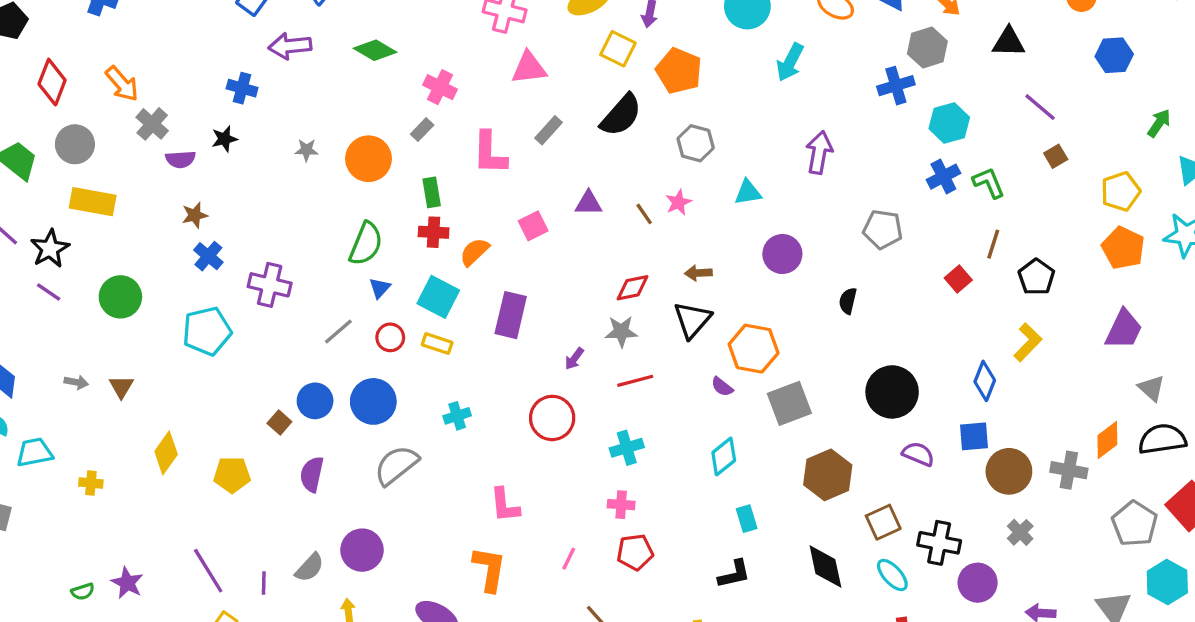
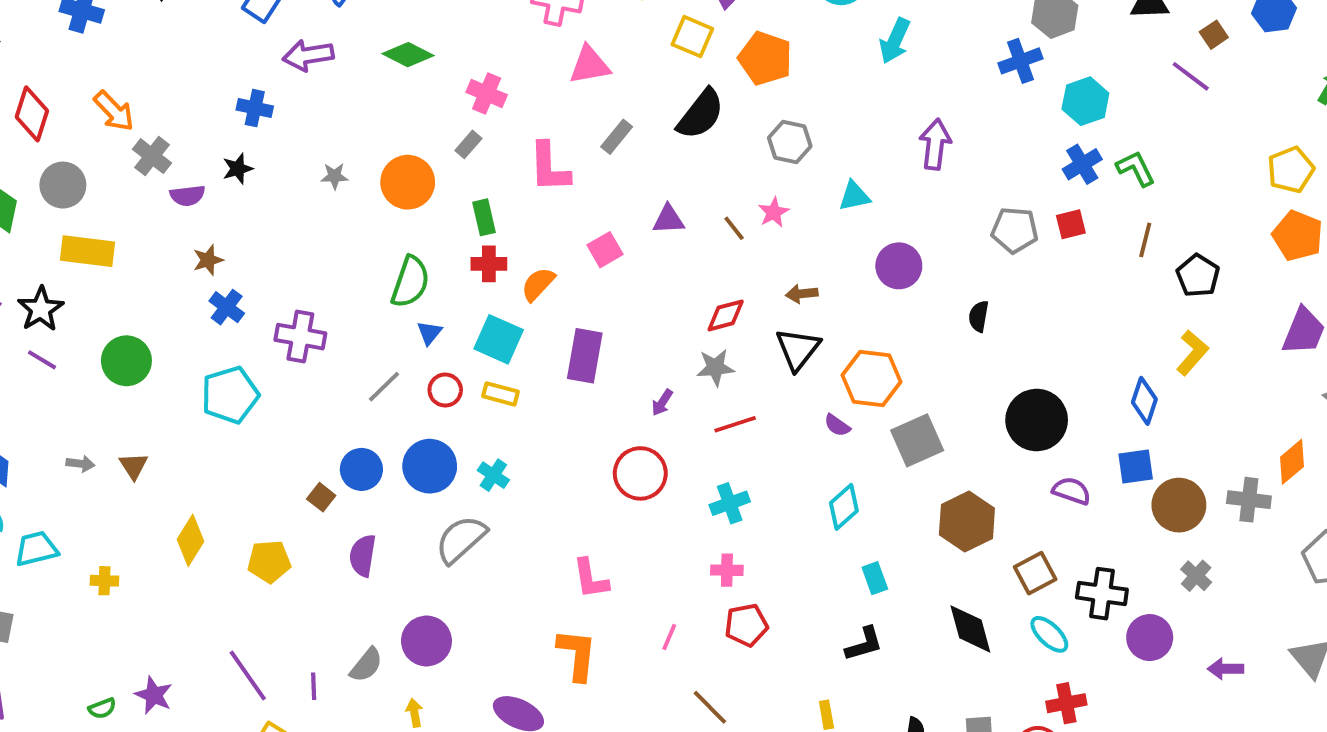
brown square: (1056, 156) -> (1214, 35), moved
red square: (958, 279) -> (1071, 224), moved, turned 30
cyan cross: (457, 416) -> (493, 475), moved, turned -35

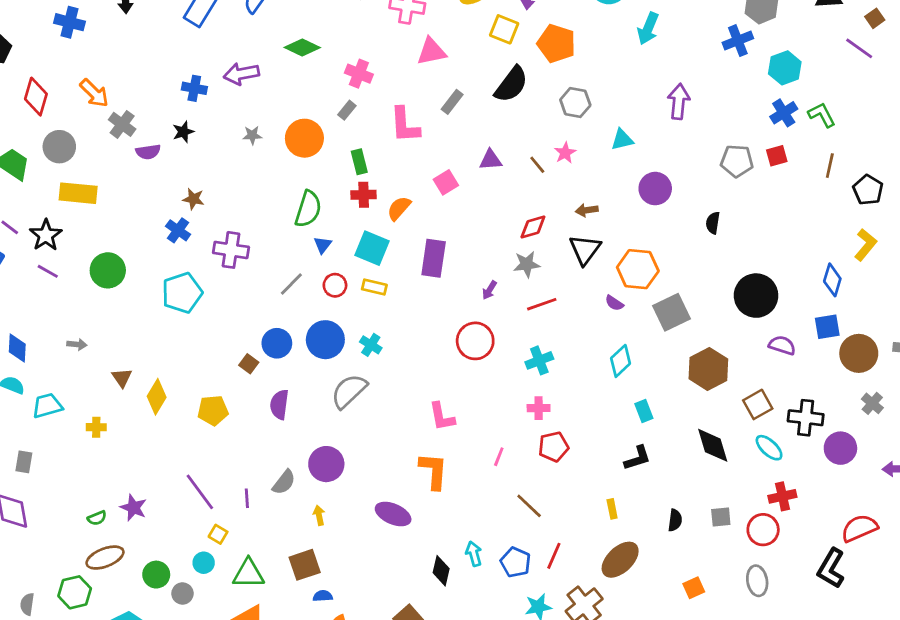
purple arrow: (308, 55) -> (241, 74), moved
brown star: (208, 260) -> (193, 199), moved, turned 30
brown triangle: (134, 466) -> (122, 378), moved

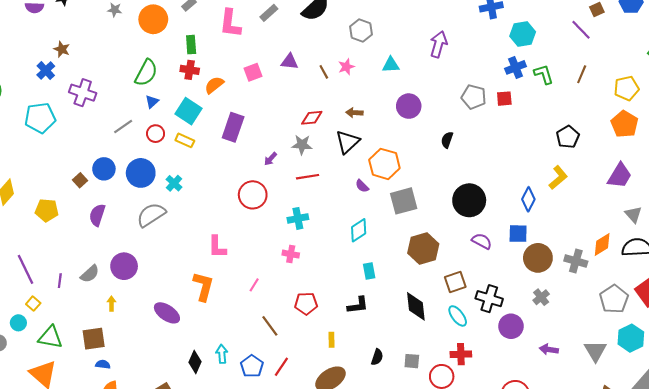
brown line: (830, 166) -> (582, 74), moved
red pentagon: (553, 447) -> (306, 304), moved

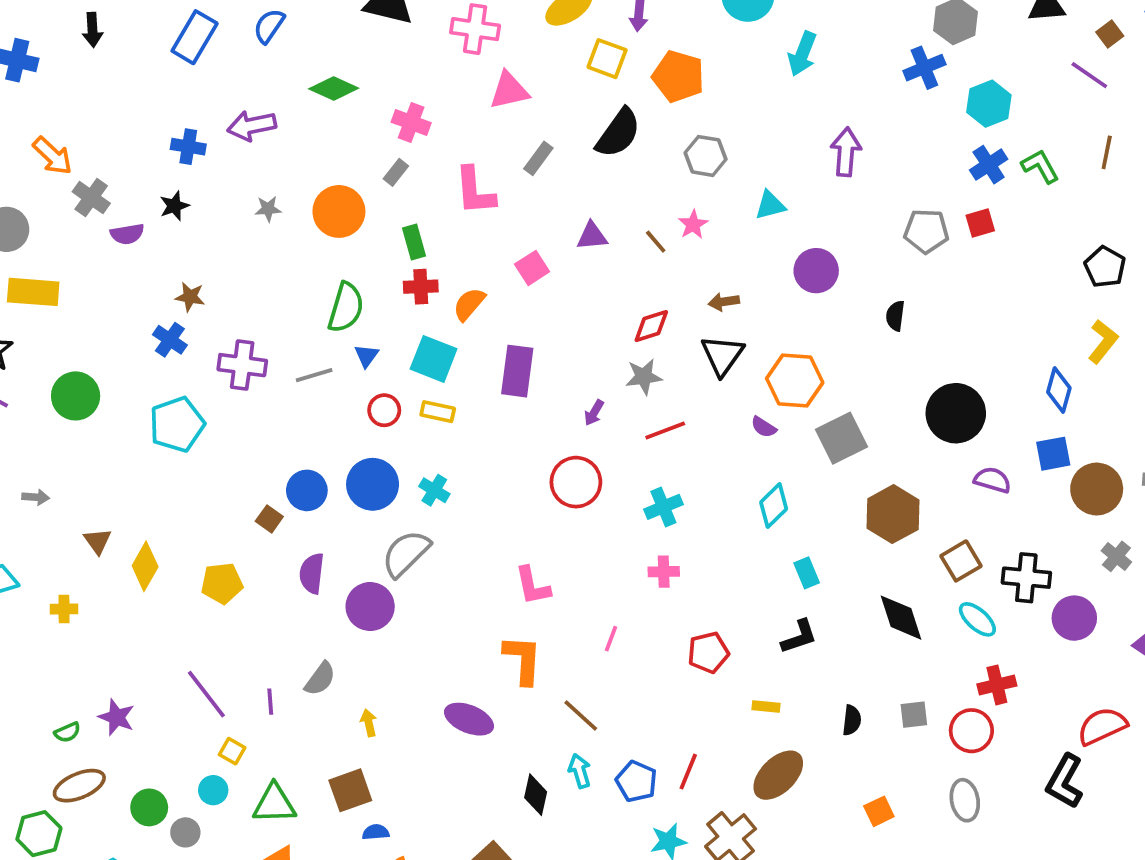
gray line: (123, 127) -> (314, 375), moved, turned 30
purple circle: (124, 266) -> (370, 607), moved
brown line: (270, 326) -> (581, 716), moved
yellow rectangle: (332, 340) -> (766, 707), turned -72

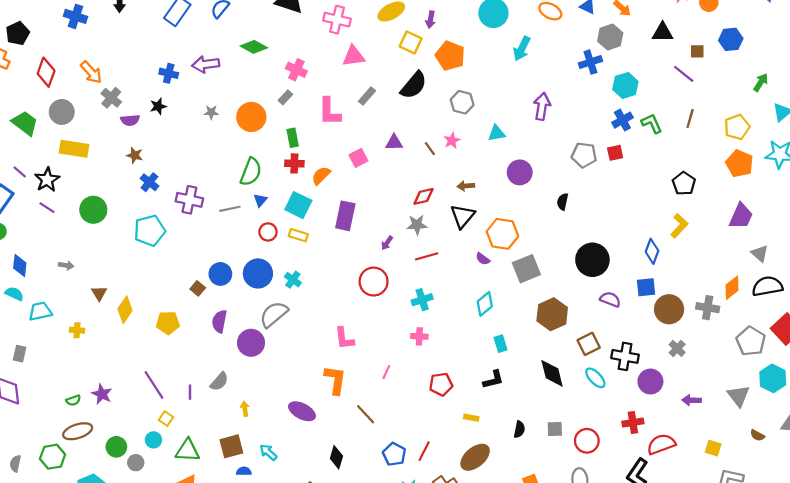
brown square: (1110, 34) -> (697, 51), turned 32
brown star: (190, 297) -> (135, 155), moved
red cross: (997, 685) -> (633, 423), moved
cyan arrow: (580, 771) -> (268, 452), moved, turned -36

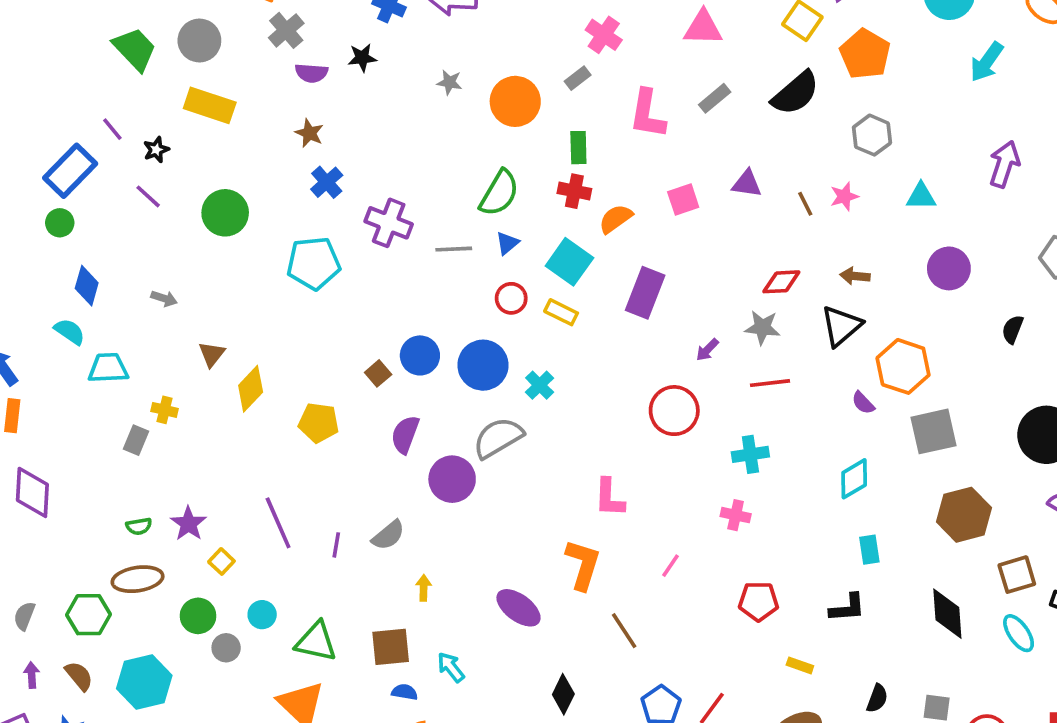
black star: (47, 180) -> (156, 150), size x0.6
gray rectangle: (20, 354) -> (136, 440), moved
yellow square: (166, 419) -> (221, 561), moved

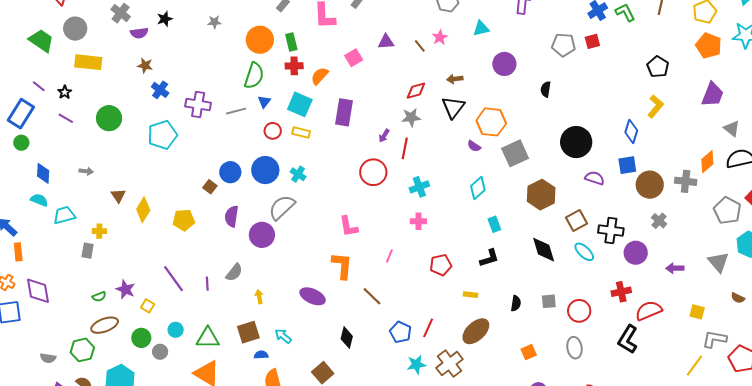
orange circle: (515, 101) -> (260, 40), moved
red line: (770, 383) -> (405, 148), moved, turned -60
gray semicircle: (24, 616) -> (48, 358), turned -91

